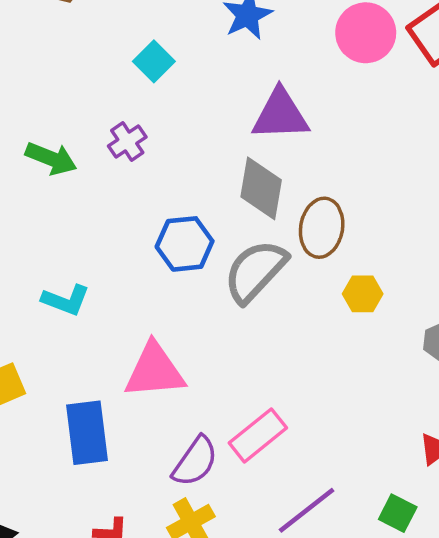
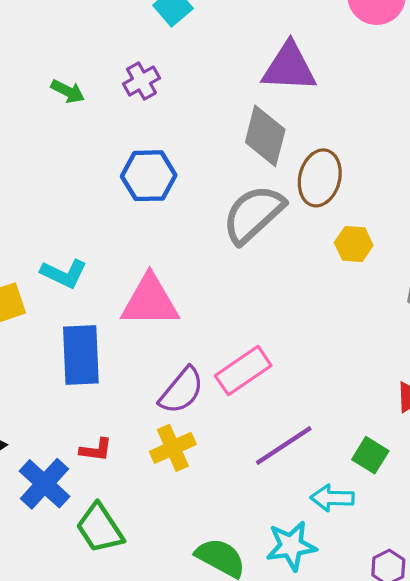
green arrow: (51, 158) -> (68, 91), size x0.7
blue hexagon: (185, 244) -> (149, 176), moved
cyan L-shape: (66, 300) -> (64, 273), moved

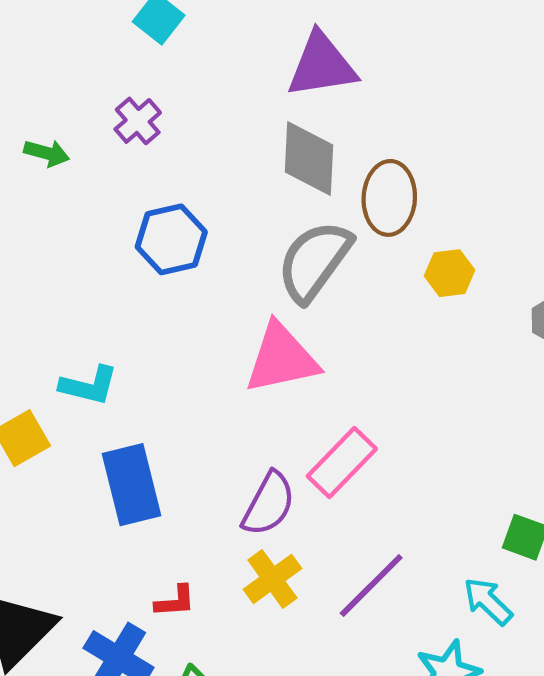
pink triangle: (150, 301) -> (282, 358), moved
purple line: (284, 445) -> (371, 586), moved
cyan arrow: (332, 498) -> (488, 601), turned 54

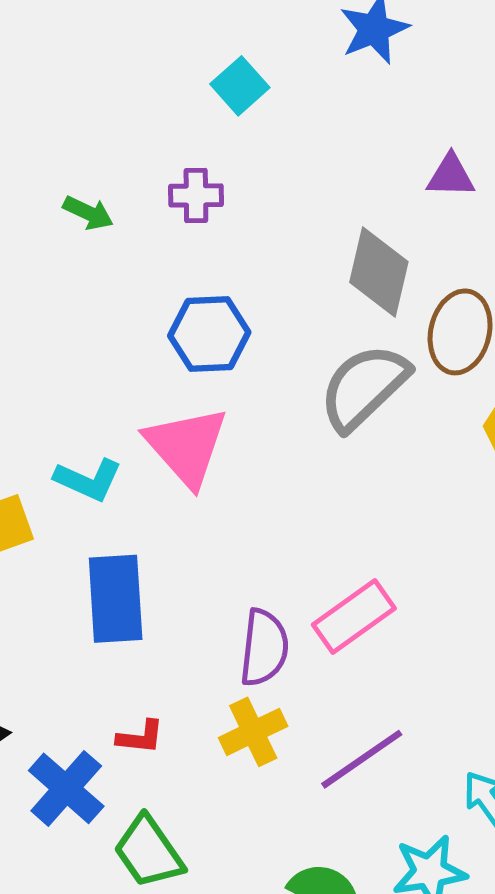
purple triangle: (322, 65) -> (451, 176), moved, size x0.6
purple cross: (138, 121) -> (196, 195), turned 30
pink triangle: (282, 358) -> (186, 446), moved, turned 50
purple semicircle: (269, 504) -> (264, 648), turned -32

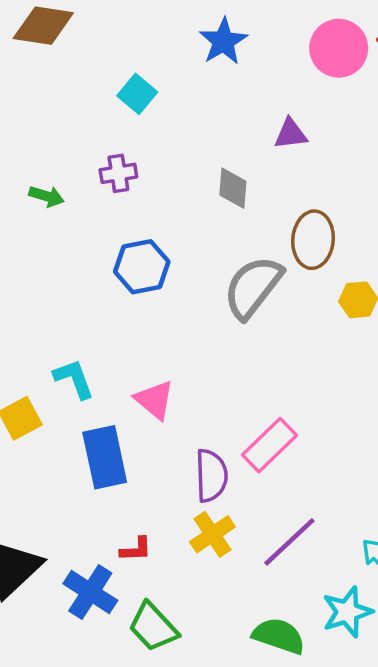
gray diamond: (379, 272) -> (233, 188), moved, size x0.7
pink triangle: (186, 446) -> (154, 400), moved, size x0.7
cyan L-shape: (88, 480) -> (74, 379), turned -126

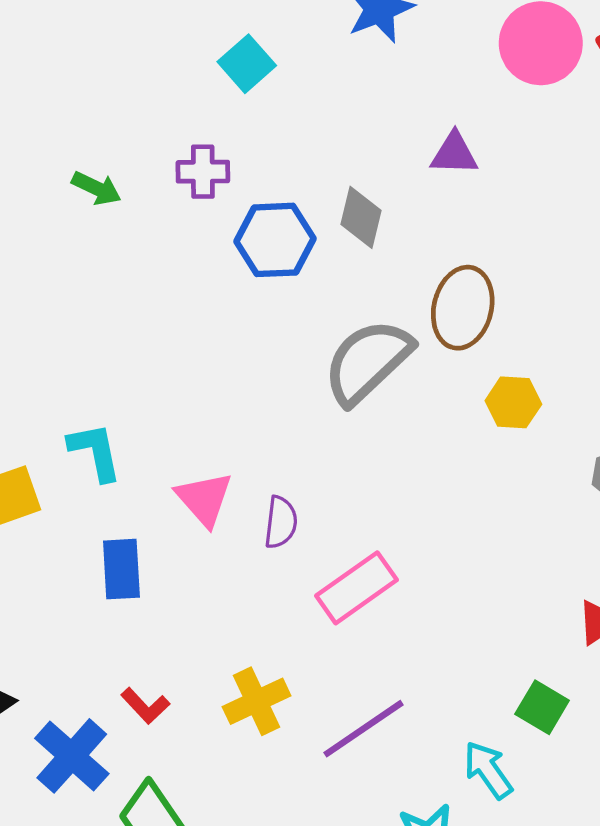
blue hexagon: (142, 267) -> (275, 240), moved
blue rectangle: (105, 457) -> (121, 569), size x0.7
purple semicircle: (211, 476) -> (281, 522), moved, size x0.7
red L-shape: (136, 549) -> (145, 706), turned 40

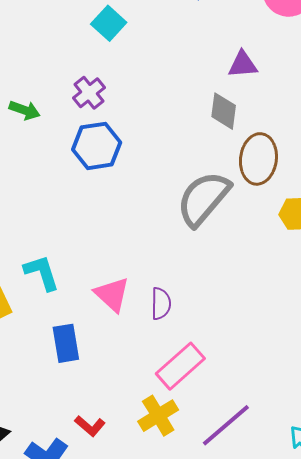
purple cross: (203, 172) -> (89, 93), turned -32
gray diamond: (361, 217) -> (224, 111), moved
blue hexagon: (275, 240) -> (97, 146), moved
pink rectangle: (356, 588) -> (180, 366), moved

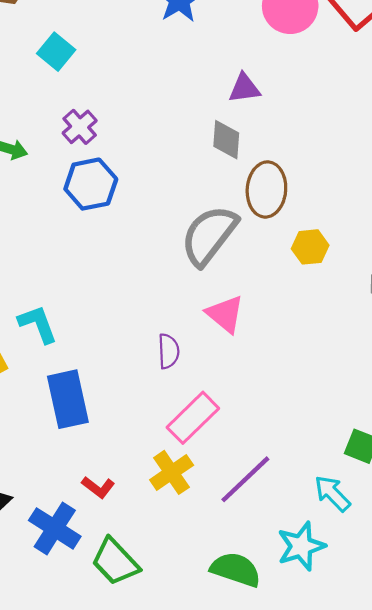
cyan square: (109, 23) -> (56, 52), moved
pink triangle: (112, 294) -> (225, 314), moved
blue rectangle: (66, 343) -> (68, 399), size x1.4

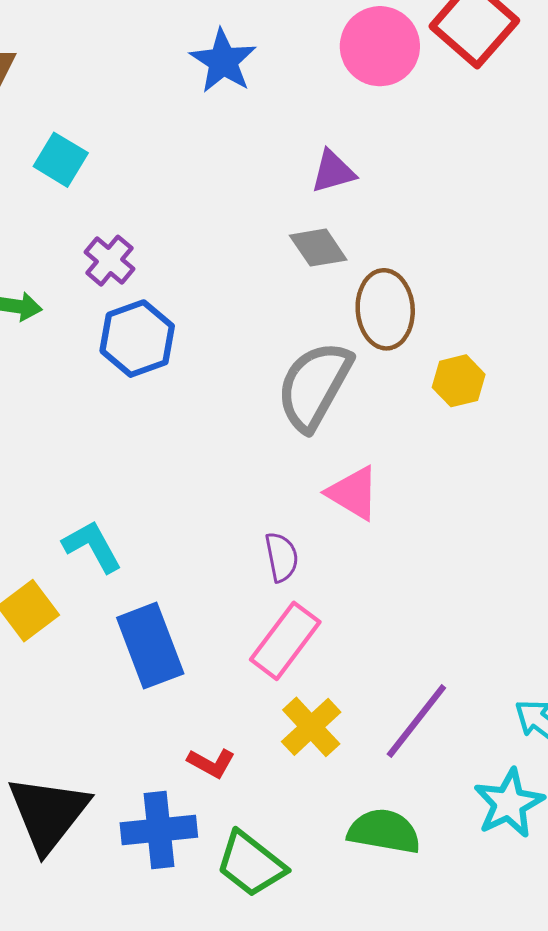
gray diamond: (226, 140) -> (318, 248), turned -30
pink rectangle: (193, 418) -> (285, 641), moved
blue cross: (55, 528) -> (159, 830), turned -30
green semicircle: (236, 570) -> (384, 831), moved

